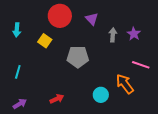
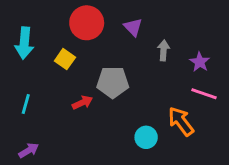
cyan arrow: (17, 30) -> (24, 43), size x1.5
purple star: (134, 34) -> (200, 62), moved
red arrow: (57, 99) -> (82, 103), moved

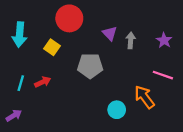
purple triangle: (133, 27) -> (110, 33), moved
purple star: (200, 62) -> (164, 40), moved
red arrow: (82, 103) -> (43, 82), moved
purple arrow: (29, 150) -> (14, 116), moved

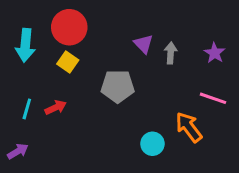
red circle: (69, 18) -> (69, 27), moved

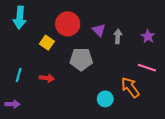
red circle: (69, 27) -> (68, 24), moved
cyan arrow: (25, 45) -> (20, 18), moved
red arrow: (56, 107) -> (47, 78), moved, turned 32
purple arrow: (18, 151) -> (12, 104), turned 32

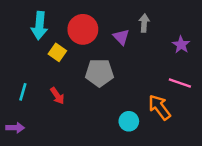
cyan arrow: (20, 18) -> (39, 26), moved
gray arrow: (118, 36) -> (144, 23), moved
red arrow: (47, 78) -> (57, 96), turned 48

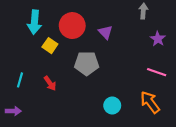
gray arrow: (144, 23) -> (143, 11), moved
orange arrow: (159, 107) -> (150, 102), moved

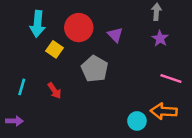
purple star: (158, 39) -> (160, 38), moved
gray pentagon: (87, 63) -> (95, 69), turned 30
orange arrow: (150, 102) -> (164, 111), turned -50
cyan circle: (112, 106) -> (137, 121), moved

